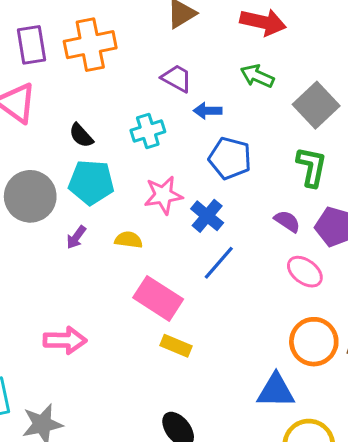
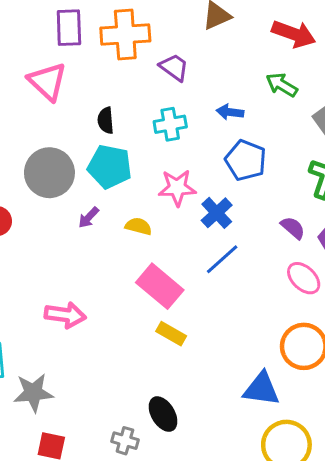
purple trapezoid: (177, 78) -> (174, 67), moved
black semicircle: (81, 135) -> (106, 120), turned 30

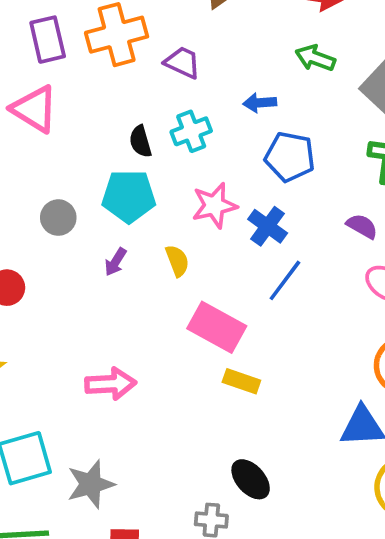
black semicircle: (106, 120) -> (140, 141), moved
gray circle: (49, 173) -> (58, 218), size x0.6
yellow semicircle: (139, 226) -> (177, 261), turned 65

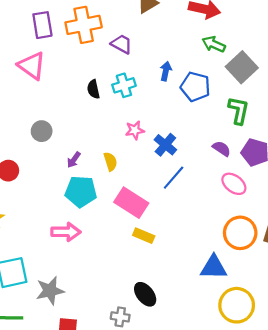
green arrow: (315, 58) -> (214, 44), moved
blue arrow: (260, 103) -> (166, 71), turned 102
blue pentagon: (290, 157) -> (195, 87), moved
cyan pentagon: (129, 196) -> (81, 191), moved
pink star: (214, 205) -> (135, 130), size x0.7

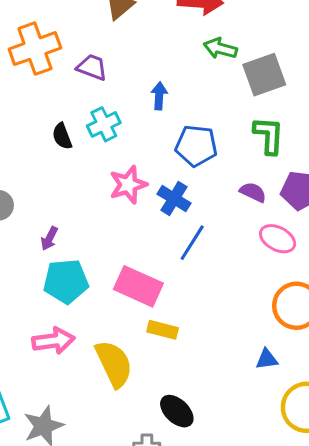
gray square: (242, 67) -> (264, 75), turned 32
blue pentagon: (195, 87) -> (196, 146), moved
pink star: (135, 130) -> (128, 185), size x1.4
yellow semicircle: (110, 162) -> (114, 364), moved, size x1.8
blue triangle: (214, 267) -> (267, 359), size x0.6

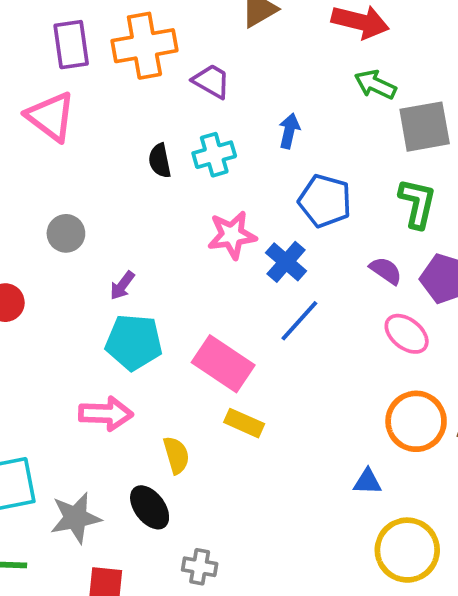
yellow semicircle: (114, 364) -> (176, 455), size x0.6
black ellipse: (177, 411) -> (150, 507), moved

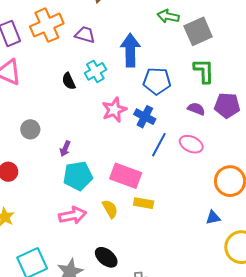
blue arrow: (289, 131) -> (130, 50), size x1.8
pink ellipse: (407, 334) -> (191, 144), moved
yellow semicircle: (176, 455) -> (110, 209), moved

